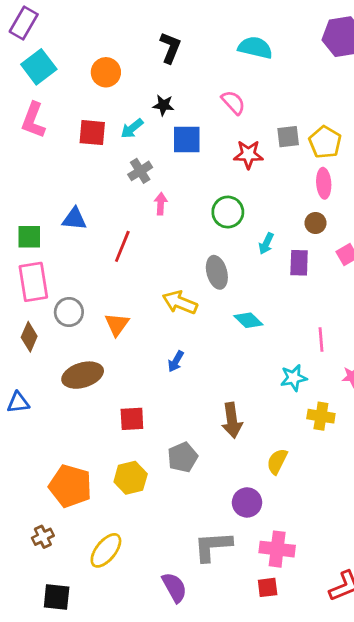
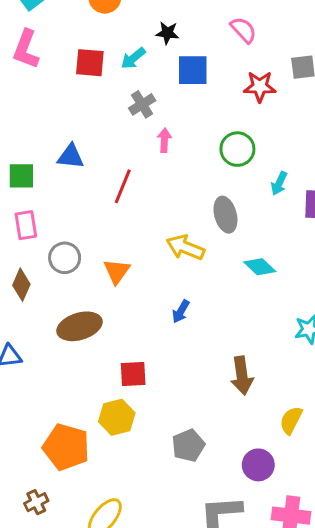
pink rectangle: (33, 282) -> (26, 225), size x0.7
gray pentagon: (183, 457) -> (188, 446), moved
yellow hexagon: (131, 478) -> (117, 417), moved

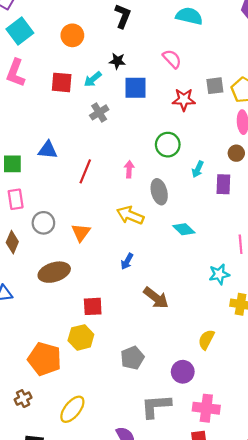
pink arrow: (164, 140) -> (129, 169), moved
brown arrow: (242, 376) -> (156, 298), moved, turned -44

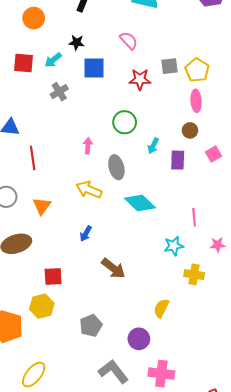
red line: (85, 171) -> (33, 158), moved, turned -30
cyan diamond: (184, 229) -> (140, 203), size x1.4
gray L-shape: (156, 406) -> (113, 372), turned 56

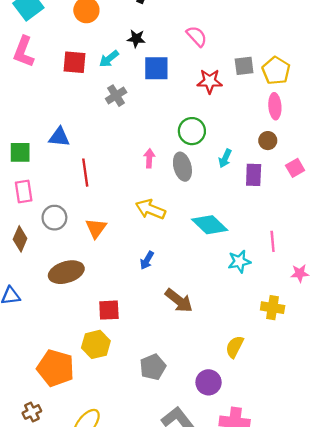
gray ellipse: (116, 167) -> (182, 167), moved
cyan star: (174, 246) -> (239, 261), moved

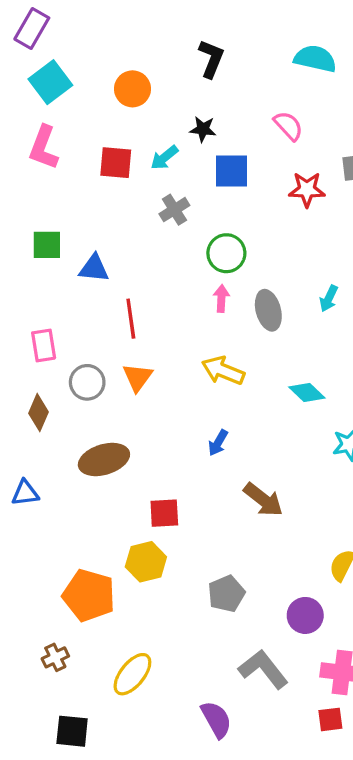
green circle: (192, 131) -> (226, 253), moved
green square: (20, 152) -> (47, 245), moved
cyan diamond: (210, 225) -> (307, 392), size x0.7
orange triangle: (96, 228) -> (138, 377), moved

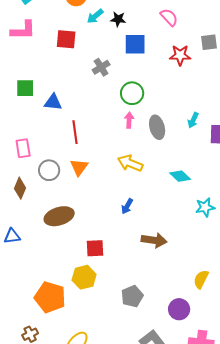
pink L-shape: (44, 148) -> (23, 30), turned -112
cyan arrow: (164, 158) -> (95, 16), moved
brown arrow: (263, 500) -> (154, 240), turned -30

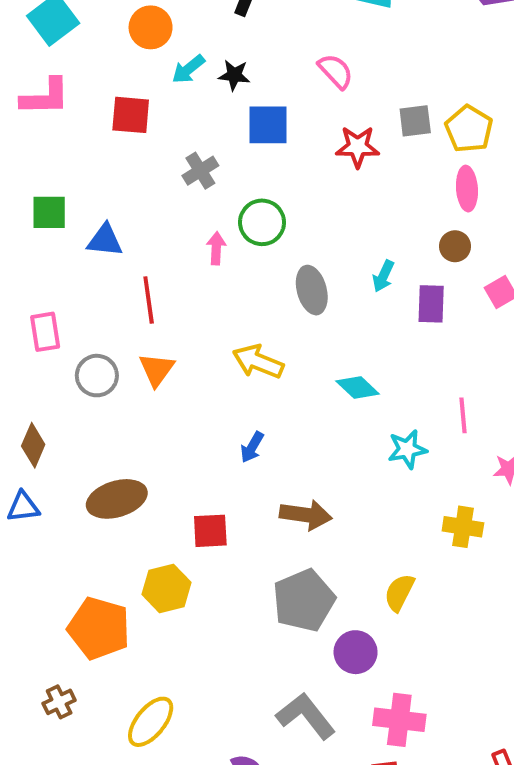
pink arrow: (129, 120) -> (216, 248), moved
brown diamond: (20, 188) -> (33, 445), moved
brown ellipse: (59, 216) -> (117, 499), moved
red square: (95, 248) -> (210, 531), moved
gray pentagon: (132, 296) -> (304, 600), moved, size x1.4

